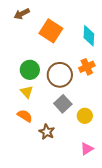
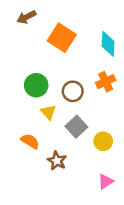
brown circle: (60, 75) -> (73, 91), size x0.7
yellow triangle: (27, 92) -> (48, 112), moved

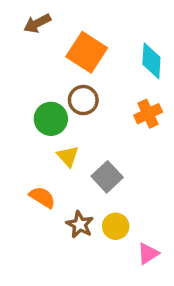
brown circle: (73, 91) -> (83, 100), moved
yellow circle: (103, 141) -> (116, 226), moved

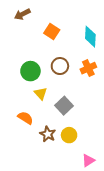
orange square: (87, 52) -> (52, 31), size x0.7
brown circle: (83, 100) -> (60, 66), moved
pink triangle: (148, 254) -> (88, 160), moved

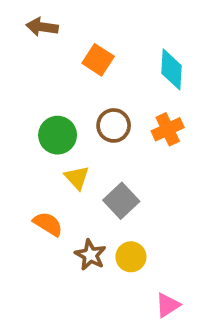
brown arrow: (22, 14) -> (42, 27), turned 35

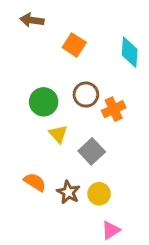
orange cross: (168, 129) -> (114, 109), moved
orange semicircle: (48, 224) -> (35, 182), moved
pink triangle: (168, 305) -> (111, 230), moved

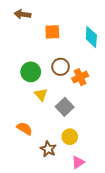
orange square: (74, 45) -> (52, 32), turned -35
brown star: (68, 192) -> (48, 149), moved

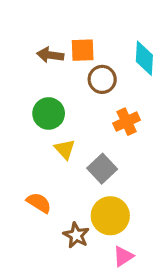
brown arrow: (22, 14) -> (50, 55), moved
brown circle: (61, 67) -> (102, 79), moved
yellow circle: (70, 137) -> (110, 216), size x1.5

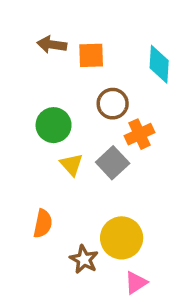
brown arrow: (50, 55) -> (52, 45), moved
brown circle: (102, 79) -> (113, 104), moved
gray square: (102, 169) -> (113, 163), moved
orange semicircle: (39, 203) -> (43, 224), turned 70

